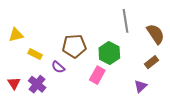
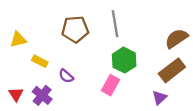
gray line: (125, 21) -> (115, 24), moved
brown semicircle: (156, 34) -> (177, 38), turned -90
brown pentagon: (74, 46) -> (75, 29), moved
brown rectangle: (152, 62) -> (172, 70), size x1.6

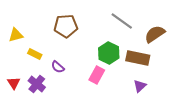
gray line: (115, 24) -> (122, 21), moved, turned -45
brown rectangle: (172, 70) -> (138, 58), moved, turned 50

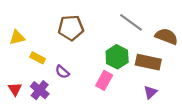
brown semicircle: (155, 34) -> (166, 36), turned 55

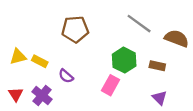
yellow triangle: (17, 37) -> (18, 57), moved
brown rectangle: (148, 62) -> (157, 66), size x0.6
purple triangle: (150, 92) -> (160, 98), turned -32

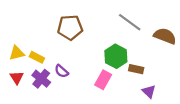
brown rectangle: (157, 66) -> (136, 69), moved
red triangle: (16, 94) -> (17, 78), moved
purple cross: (42, 95) -> (41, 79), moved

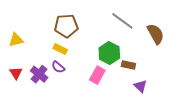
brown semicircle: (165, 36) -> (156, 34), turned 40
yellow triangle: (17, 53) -> (16, 40), moved
yellow rectangle: (37, 57) -> (60, 49), moved

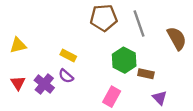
gray line: (122, 21) -> (139, 24), turned 35
brown pentagon: (66, 26) -> (104, 18), moved
pink rectangle: (97, 75) -> (112, 97), moved

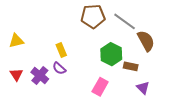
gray line: (139, 24) -> (125, 21), turned -35
brown semicircle: (177, 38) -> (146, 41), moved
yellow rectangle: (68, 56) -> (61, 50), turned 40

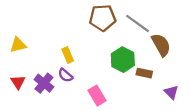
pink rectangle: (100, 87) -> (97, 96), moved, turned -60
purple triangle: (143, 88) -> (171, 92), moved

